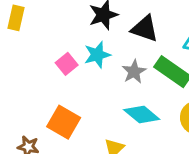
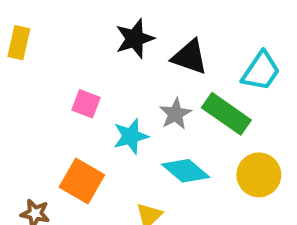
cyan star: (97, 55) -> (131, 136), moved
pink square: (67, 64) -> (86, 104), turned -30

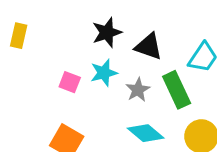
green rectangle: (226, 114) -> (177, 90), turned 30
cyan star: (131, 136) -> (104, 73), moved

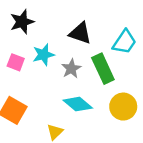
black star: (107, 33) -> (22, 22), moved

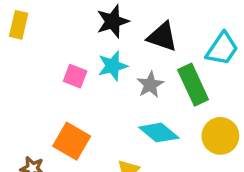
black star: (22, 22) -> (113, 21), moved

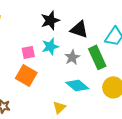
pink square: (75, 76) -> (28, 52), turned -32
orange square: (72, 141) -> (26, 75), moved

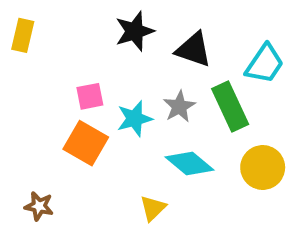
cyan star: (50, 46) -> (135, 119), moved

